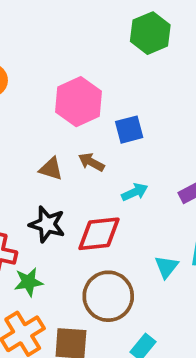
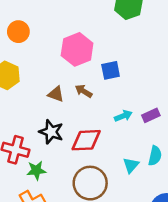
cyan arrow: (135, 192) -> (123, 116), moved

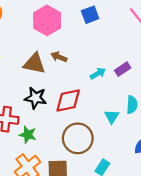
blue square: (111, 70) -> (90, 15), moved
brown triangle: (56, 94) -> (34, 64), size x1.5
green star: (36, 170) -> (28, 135), turned 30

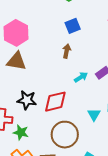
pink hexagon: (47, 20) -> (16, 33), moved
brown arrow: (59, 57) -> (67, 51), moved, turned 80
brown triangle: (34, 64) -> (17, 61), moved

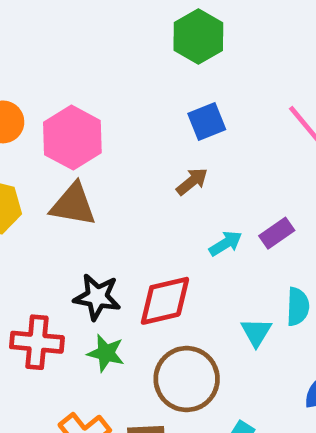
brown arrow: (67, 51) -> (192, 181), turned 40
green star: (21, 132) -> (106, 353), moved

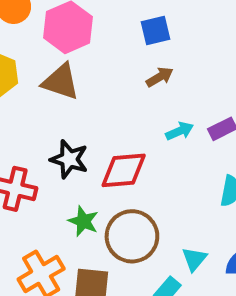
blue square: (207, 122) -> (155, 30), moved
cyan triangle: (256, 332) -> (194, 259), moved
green star: (106, 353) -> (83, 221), moved

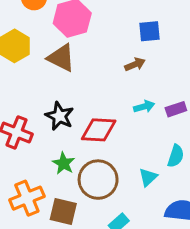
blue square: (155, 30) -> (149, 31), moved
cyan triangle: (194, 259) -> (148, 177), moved

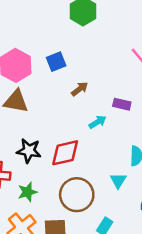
blue square: (149, 31) -> (56, 62), moved
purple rectangle: (176, 109) -> (122, 104), moved, turned 48
green star: (64, 163) -> (28, 192), moved, turned -30

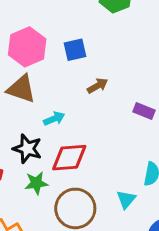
cyan arrow: (98, 122) -> (54, 119), moved
green star: (28, 192) -> (36, 183), moved

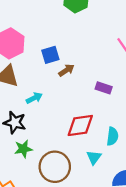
blue square: (75, 50) -> (50, 55), moved
red diamond: (69, 158) -> (80, 125), moved

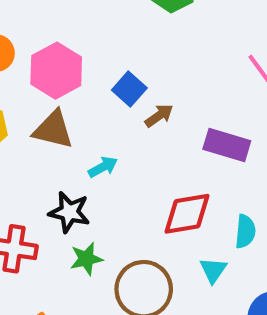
blue square: (50, 55) -> (129, 89), turned -30
purple rectangle: (104, 88) -> (227, 145), size x1.5

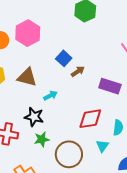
pink hexagon: (56, 71) -> (28, 33), moved

